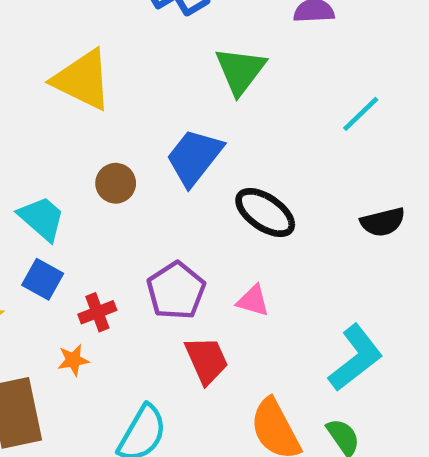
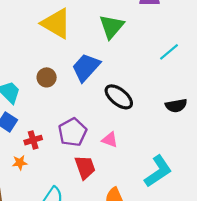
yellow triangle: (82, 80) -> (56, 24), moved

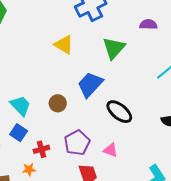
yellow triangle: (56, 24) -> (64, 45), size x0.7
brown circle: (47, 77) -> (58, 103), moved

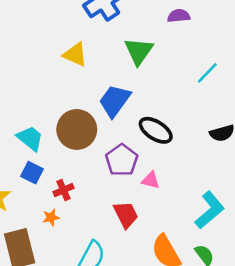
brown circle: (58, 103) -> (77, 130), size x1.8
purple pentagon: (77, 143) -> (122, 160), moved

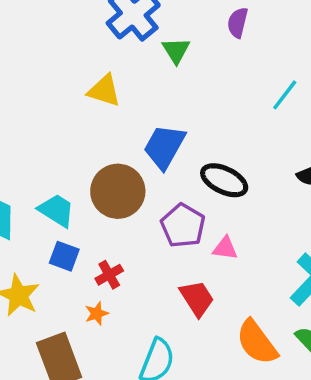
purple semicircle: (179, 16) -> (238, 23), turned -65
green triangle: (139, 51) -> (176, 51), moved, size x0.7

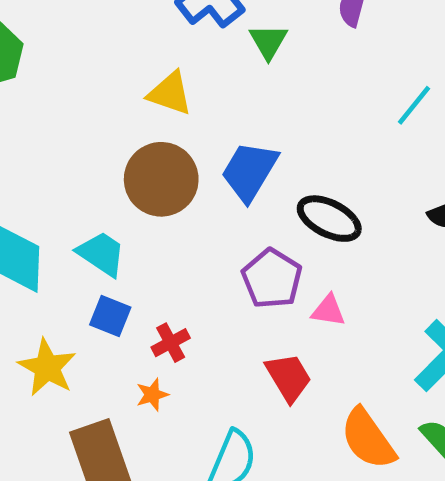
brown circle: (118, 191) -> (161, 179), moved

